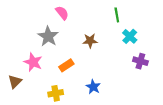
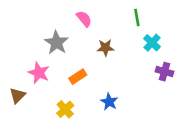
pink semicircle: (62, 13) -> (84, 19), moved
yellow cross: (56, 93) -> (65, 109), turned -32

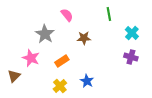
cyan cross: (152, 43) -> (132, 33), moved
yellow cross: (65, 109) -> (60, 86), moved

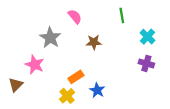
orange rectangle: (62, 61) -> (76, 77), moved

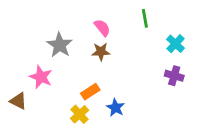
pink semicircle: (75, 17) -> (102, 28), moved
brown star: (94, 42) -> (101, 52), moved
brown triangle: (16, 85) -> (18, 101), turned -48

